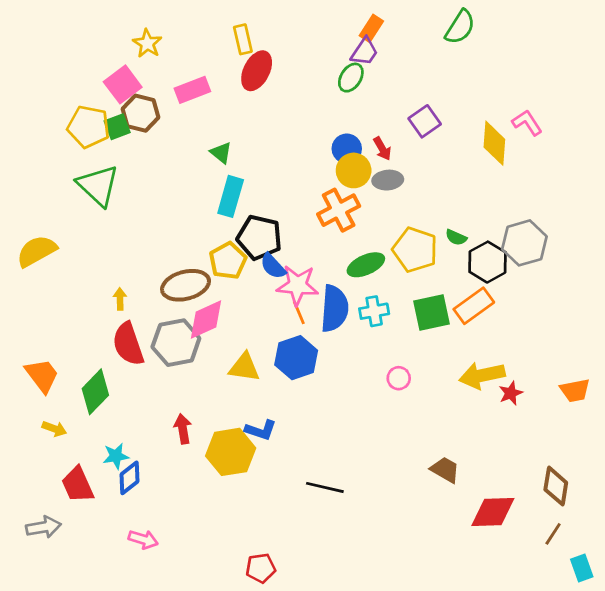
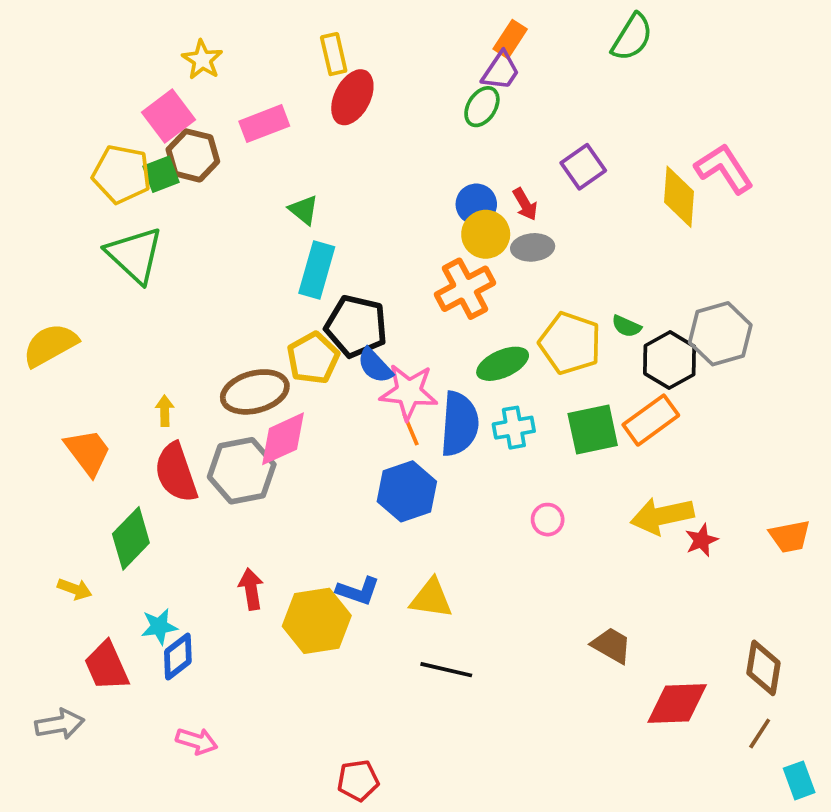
pink L-shape: (527, 123) -> (724, 169), size x1.4
yellow triangle: (244, 367) -> (431, 598), moved
orange trapezoid: (42, 375) -> (88, 452), moved

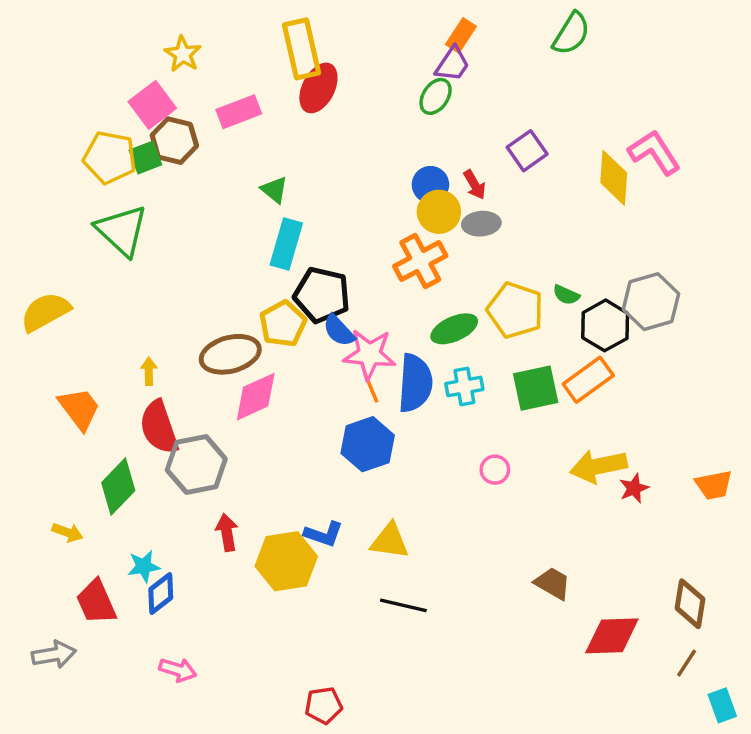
yellow rectangle: (334, 54) -> (302, 49), size x1.6
gray hexagon: (242, 471) -> (196, 465), moved

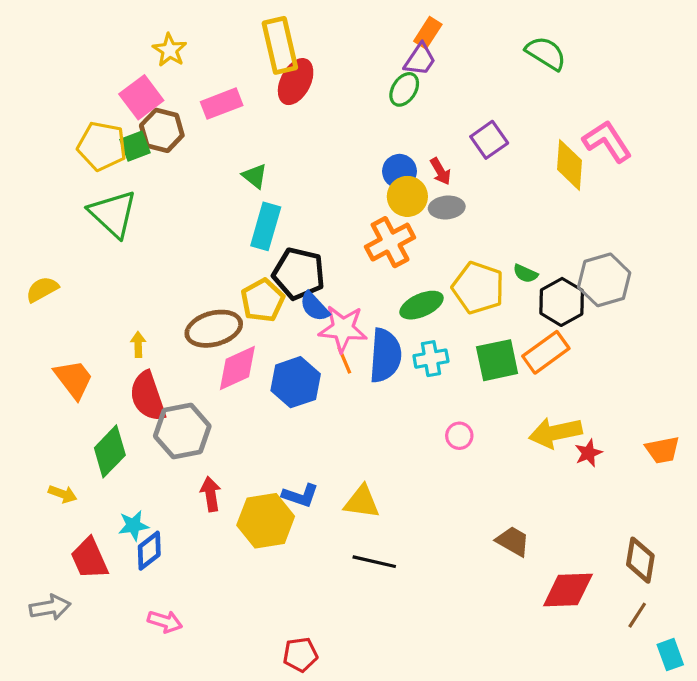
green semicircle: (571, 34) -> (546, 53), moved, turned -90
yellow semicircle: (45, 312) -> (42, 289), size x0.7
blue hexagon: (368, 444) -> (296, 382), moved

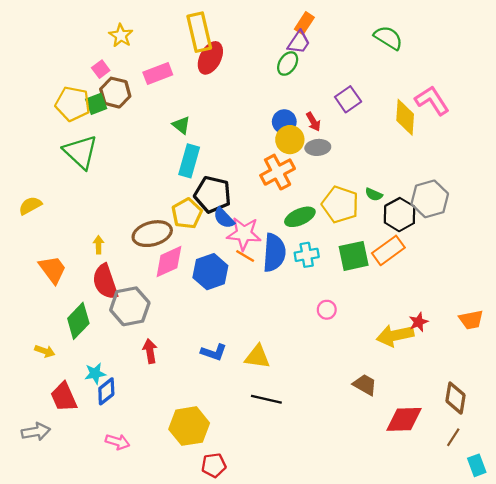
pink square: (141, 97) -> (101, 69), size x0.6
orange line: (344, 360) -> (245, 256), turned -36
yellow arrow: (555, 433) -> (395, 335), moved
yellow hexagon: (266, 521) -> (189, 426), moved

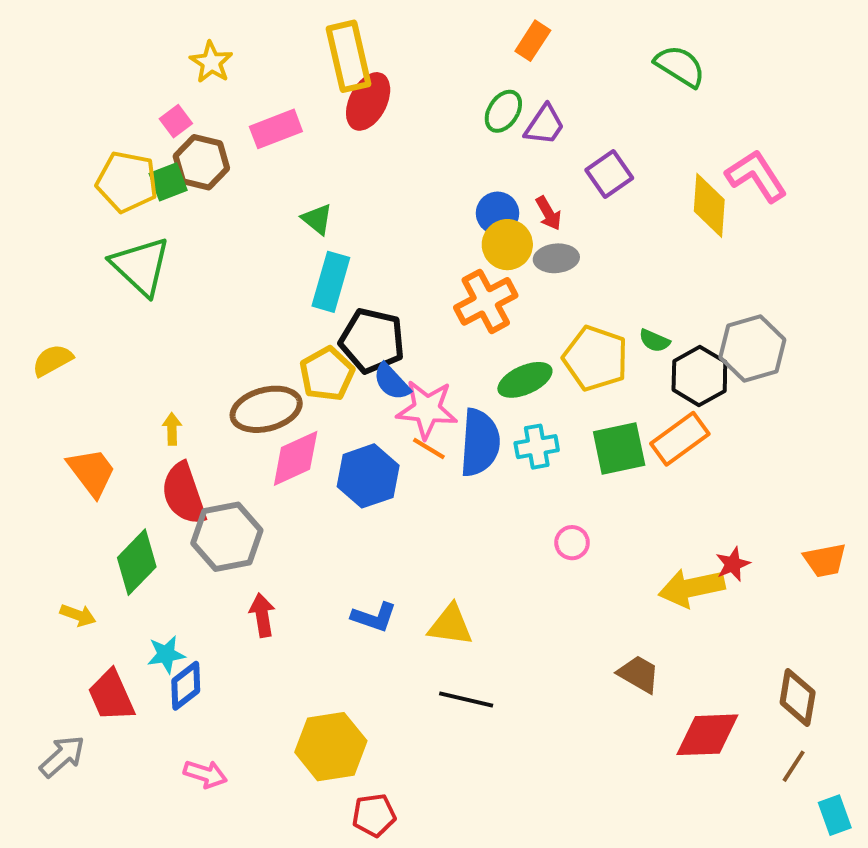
purple trapezoid: (299, 42) -> (545, 125), moved
gray arrow: (36, 432) -> (62, 756), turned -32

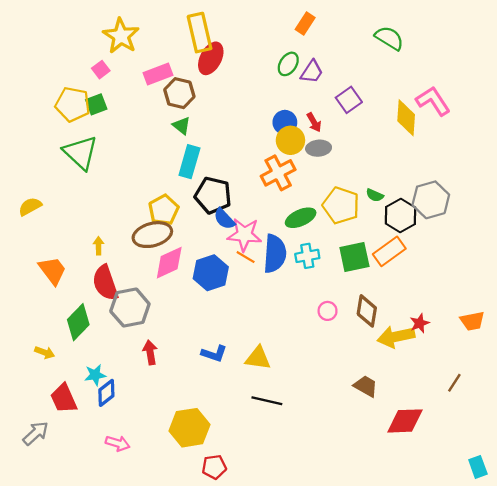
yellow star: (211, 62) -> (121, 36), size x1.5
brown hexagon: (201, 162) -> (179, 93), moved
yellow pentagon: (327, 374) -> (164, 210), moved
brown diamond: (798, 698) -> (367, 311), moved
brown line: (794, 766) -> (454, 383), moved

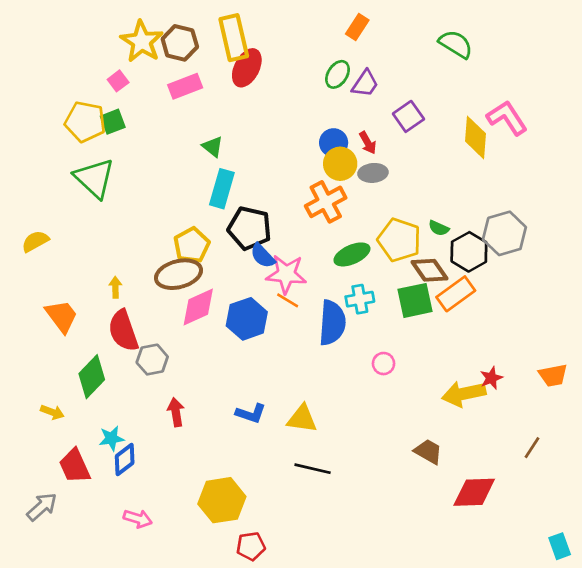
brown hexagon: (179, 93) -> (180, 43), moved
blue semicircle: (275, 254) -> (332, 323), moved
gray hexagon: (130, 308) -> (152, 360), size x0.7
brown diamond: (367, 311) -> (430, 270), moved, turned -44

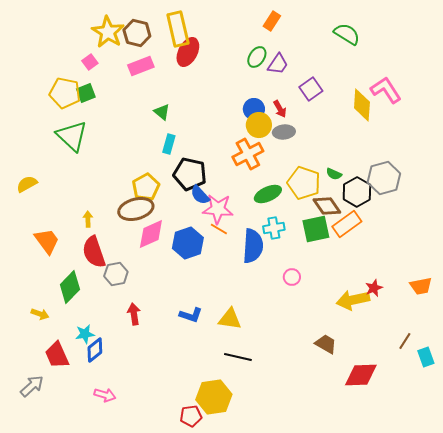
cyan rectangle: (222, 189) -> (169, 144), size x0.7
yellow hexagon: (222, 500) -> (214, 397), moved
cyan rectangle: (560, 546) -> (426, 357), moved

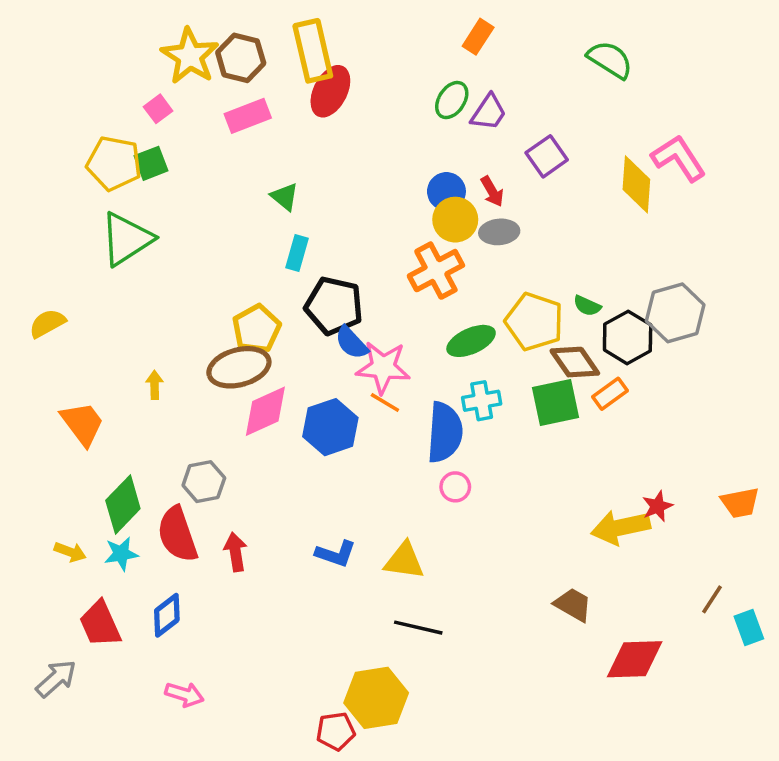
green triangle: (72, 136) -> (126, 239), turned 44
orange rectangle: (347, 224) -> (610, 394), size x0.7
red semicircle: (94, 252) -> (177, 534), moved
pink circle: (292, 277) -> (455, 487), moved
cyan star: (85, 334) -> (121, 554), moved

